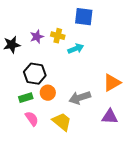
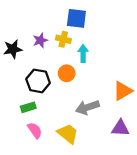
blue square: (84, 17) -> (76, 18), moved
cyan arrow: (76, 49) -> (83, 54), turned -70
orange circle: (48, 93) -> (67, 73), moved

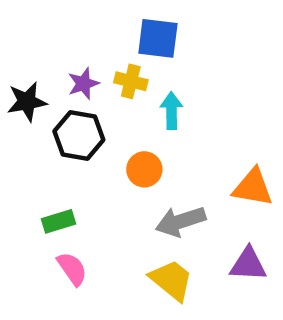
orange circle: (67, 73) -> (144, 169), moved
black hexagon: (38, 81) -> (79, 135), moved
orange triangle: (123, 91) -> (253, 187), turned 40
yellow trapezoid: (68, 134) -> (171, 280), moved

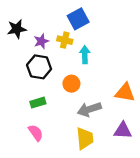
blue square: (158, 38) -> (78, 19), turned -35
black star: (27, 102) -> (17, 29), moved
green rectangle: (59, 221) -> (38, 103), moved
yellow trapezoid: (171, 280) -> (85, 138), turned 45

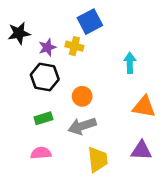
cyan arrow: (85, 55) -> (130, 63), moved
gray arrow: (89, 109) -> (82, 126), moved
pink semicircle: (36, 133) -> (41, 153), turned -60

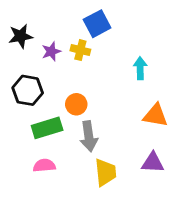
black hexagon: (45, 77) -> (28, 90), moved
orange circle: (82, 96) -> (76, 104), moved
green rectangle: (43, 118) -> (47, 128), size x1.5
gray arrow: (82, 126) -> (89, 136), turned -80

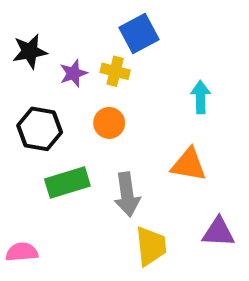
orange circle: (76, 104) -> (109, 123), moved
orange triangle: (156, 115) -> (189, 165), moved
pink semicircle: (44, 165) -> (22, 252), moved

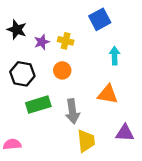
blue square: (139, 34) -> (100, 19), moved
black star: (30, 51) -> (17, 30), turned 30

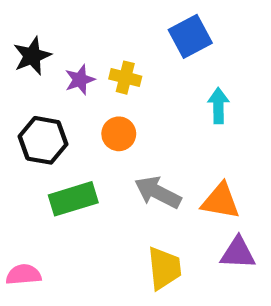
black star: (17, 30) -> (32, 56), turned 30
orange triangle: (108, 94) -> (221, 201), moved
gray arrow: (72, 111) -> (158, 192), moved, turned 125

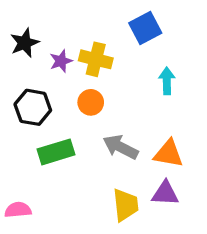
yellow cross: (125, 78) -> (96, 59), size x1.4
purple triangle: (238, 253) -> (165, 193), moved

